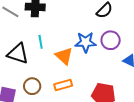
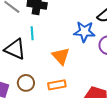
cyan line: (41, 42) -> (32, 33), moved
blue star: (86, 42) -> (84, 32), moved

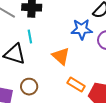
orange rectangle: (57, 85) -> (76, 84), moved, turned 48

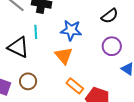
blue star: (82, 29) -> (71, 30), moved

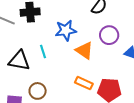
cyan line: (36, 32) -> (43, 52), moved
orange triangle: (64, 56) -> (84, 51), moved

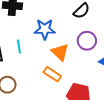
orange rectangle: (84, 83) -> (52, 74), moved

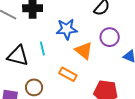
orange rectangle: (52, 74) -> (68, 74), moved

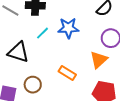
cyan line: (42, 48) -> (43, 33), moved, turned 56
orange triangle: (84, 51) -> (99, 60), moved, turned 36

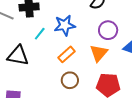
orange rectangle: (67, 73) -> (67, 54), moved, turned -66
brown circle: (33, 85) -> (70, 80), moved

